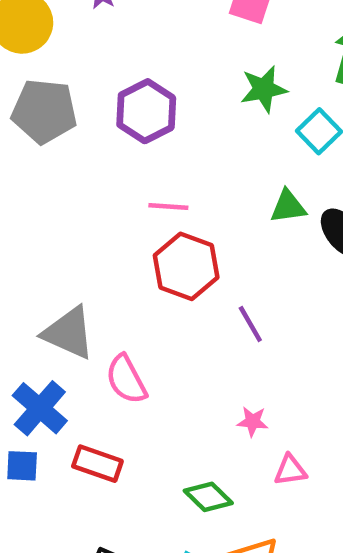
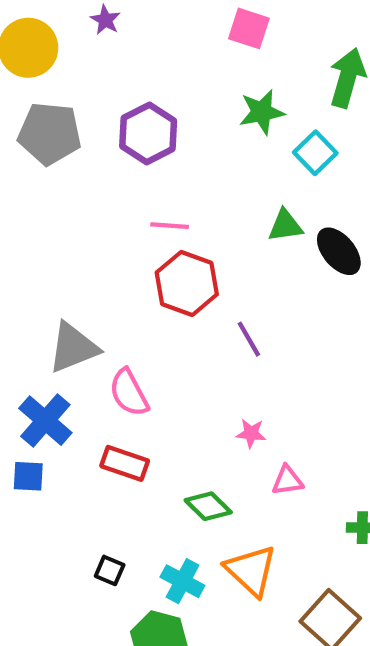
gray triangle: (69, 333) -> (73, 348), turned -46
red rectangle: (97, 464) -> (125, 463), moved

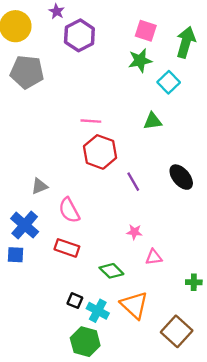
pink square: (249, 28) -> (146, 31), moved
purple hexagon: (148, 133) -> (79, 35), moved
black ellipse: (339, 251) -> (181, 177), moved
gray triangle: (73, 348) -> (39, 186), size x0.6
black square: (110, 570) -> (75, 301), moved

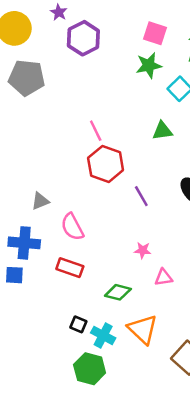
pink line: (91, 121) -> (96, 131), turned 60
blue cross: (25, 225) -> (24, 243), turned -36
green diamond: (111, 271) -> (118, 292), turned -30

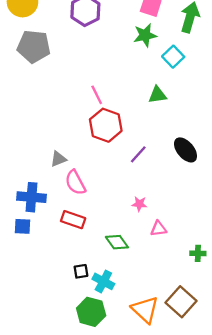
purple line: (141, 196) -> (138, 154), turned 72
gray triangle: (40, 201) -> (58, 159), moved
green diamond: (118, 292) -> (117, 242), turned 40
black square: (78, 324) -> (81, 271), turned -32
orange triangle: (143, 329) -> (145, 310), moved

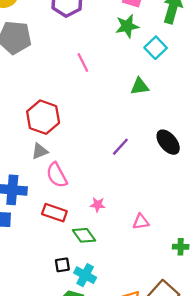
pink line: (97, 95) -> (83, 63), moved
red hexagon: (106, 125) -> (43, 117), moved
pink star: (139, 204) -> (98, 205), moved
green diamond: (117, 242) -> (84, 235), moved

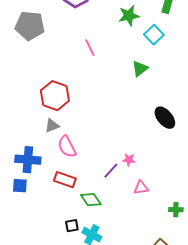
green triangle: (140, 86) -> (140, 69), turned -30
purple line: (120, 147) -> (111, 171), moved
pink star: (98, 205) -> (129, 160), moved

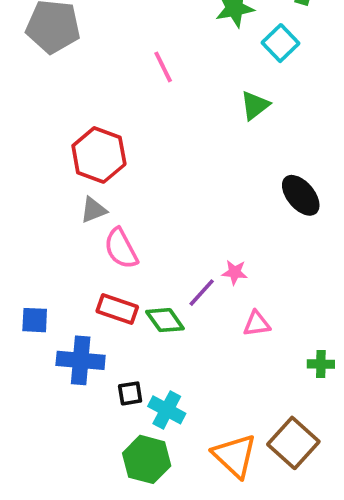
blue cross: (28, 160) -> (81, 360), moved
green diamond: (91, 200) -> (165, 320), moved

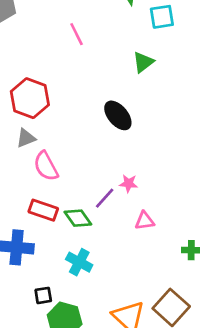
cyan square: (281, 43) -> (162, 17), turned 35
black ellipse: (301, 195) -> (118, 115), moved
black square: (130, 393) -> (43, 295), moved
cyan cross: (167, 410) -> (79, 262), moved

